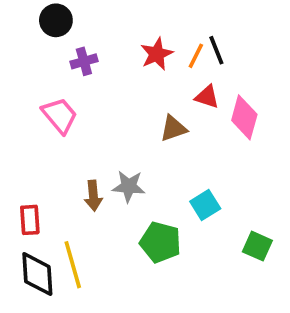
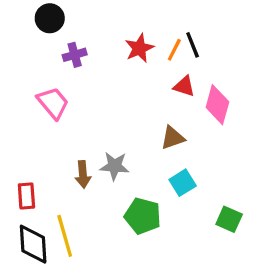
brown triangle: (173, 129) -> (173, 138), moved

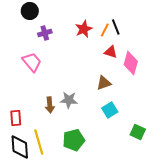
green pentagon: (143, 216) -> (74, 140), moved, turned -30

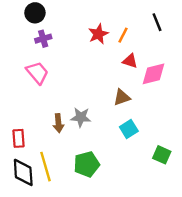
black line: (116, 27) -> (157, 22), moved
purple cross: (45, 33) -> (43, 39), moved
pink diamond: (131, 63) -> (154, 74), turned 60

